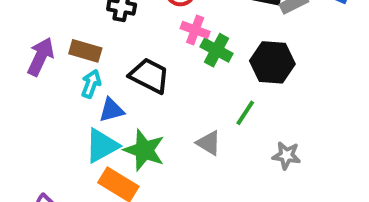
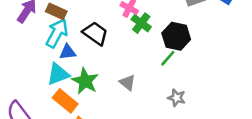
cyan arrow: (91, 84) -> (57, 33), size x1.6
green line: (245, 113) -> (168, 58), moved

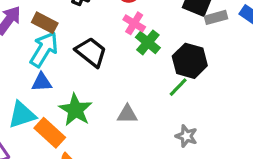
blue triangle: (68, 52) -> (42, 82), moved
cyan triangle: (58, 74) -> (22, 115), moved
gray triangle: (127, 82) -> (127, 114), turned -42

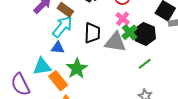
black trapezoid: (91, 52) -> (92, 33), turned 45
black hexagon: (190, 61) -> (145, 34), moved
gray triangle: (127, 114) -> (115, 42), moved, size x1.6

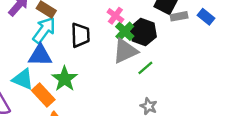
gray triangle: (115, 42) -> (125, 51), moved, turned -30
blue triangle: (58, 48) -> (40, 55), size x1.5
cyan triangle: (42, 67) -> (23, 79), turned 36

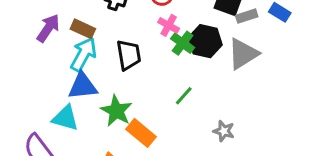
gray triangle: (125, 51) -> (243, 54), moved
green line: (145, 68) -> (184, 96), moved
orange rectangle: (43, 95) -> (141, 133), moved

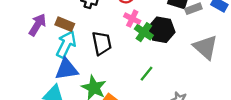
gray triangle: (243, 54) -> (205, 47), moved, turned -44

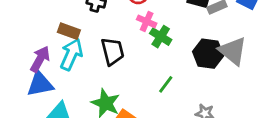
purple arrow: (37, 25) -> (40, 59), moved
black hexagon: (162, 30) -> (208, 54), moved
blue triangle: (66, 69) -> (40, 84), moved

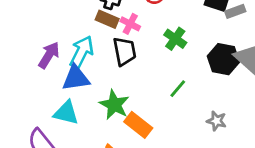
pink cross: (147, 21) -> (130, 24), moved
brown rectangle: (69, 31) -> (107, 19), moved
blue triangle: (40, 84) -> (76, 78), moved

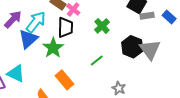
blue triangle: (76, 78) -> (28, 39), turned -45
green star: (114, 105) -> (53, 48), moved
cyan triangle: (66, 113) -> (16, 73), moved

